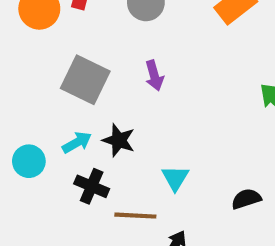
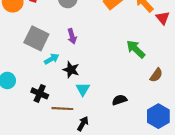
black star: (119, 140) -> (71, 70), moved
cyan arrow: (77, 142) -> (52, 59), moved

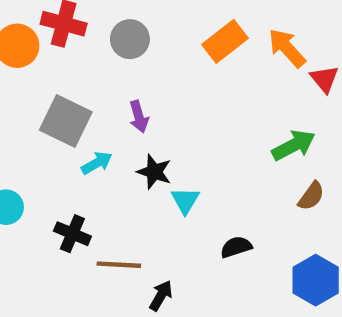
green arrow: (136, 49) -> (294, 145), moved, turned 108
black star: (71, 70) -> (154, 172), moved
cyan triangle: (83, 89) -> (185, 201), moved

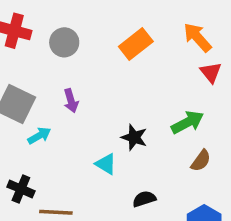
orange arrow: (287, 48) -> (197, 37), moved
black star: (154, 172) -> (134, 137), moved
cyan triangle: (185, 201) -> (106, 164), turned -30

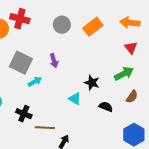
orange arrow: (197, 37) -> (130, 23), turned -42
gray circle: (64, 42) -> (62, 25), moved
red triangle: (211, 72) -> (131, 48), moved
black semicircle: (144, 199) -> (106, 107), moved, turned 40

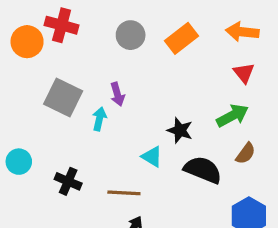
cyan arrow: (35, 82) -> (99, 119), moved, turned -48
black semicircle: (106, 107) -> (203, 170), size x1.6
brown line: (45, 128) -> (124, 193), moved

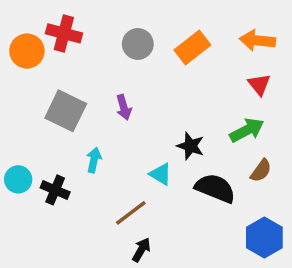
cyan arrow: (99, 119) -> (94, 160), moved
black cross: (68, 181) -> (55, 190), moved
brown line: (124, 193) -> (131, 213), turned -40

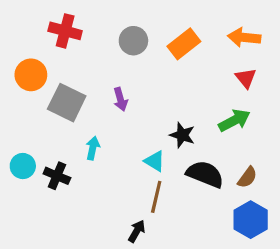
orange circle: (27, 51) -> (31, 75), moved
brown semicircle: (261, 171) -> (247, 177), moved
brown line: (131, 213) -> (156, 197), moved, turned -40

